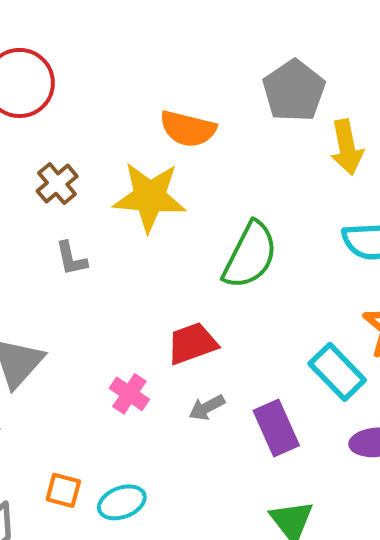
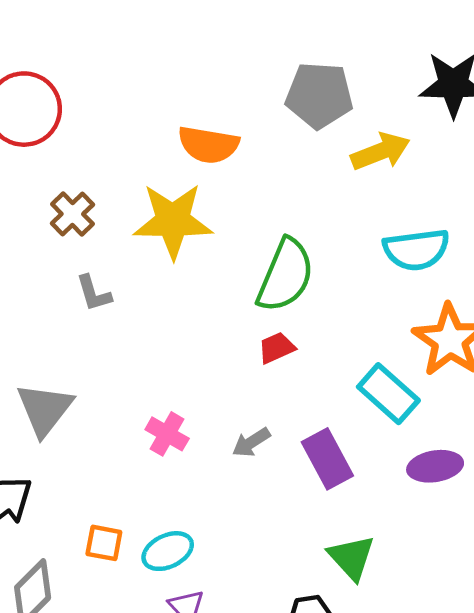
gray pentagon: (294, 91) -> (319, 95), turned -30
yellow arrow: (347, 147) -> (380, 152), turned -96
red trapezoid: (192, 343) -> (277, 348), moved, size x0.7

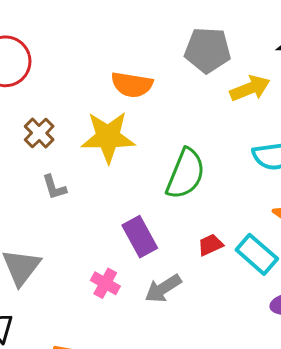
red trapezoid: (277, 348) -> (210, 245), moved
gray arrow: (251, 442) -> (163, 288), size x1.4
purple rectangle: (327, 459) -> (140, 237), moved

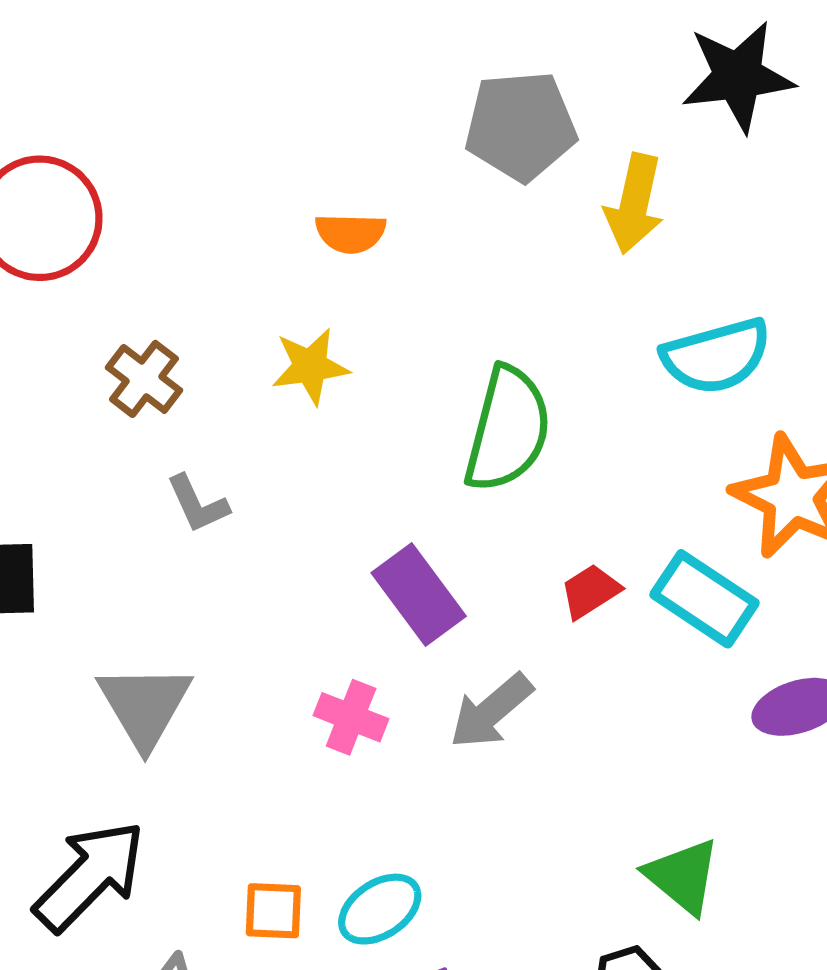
orange semicircle: (132, 85) -> (351, 233), size x0.7
yellow arrow: (250, 88) -> (634, 204), turned 132
yellow star: (108, 137) -> (310, 366), size x0.6

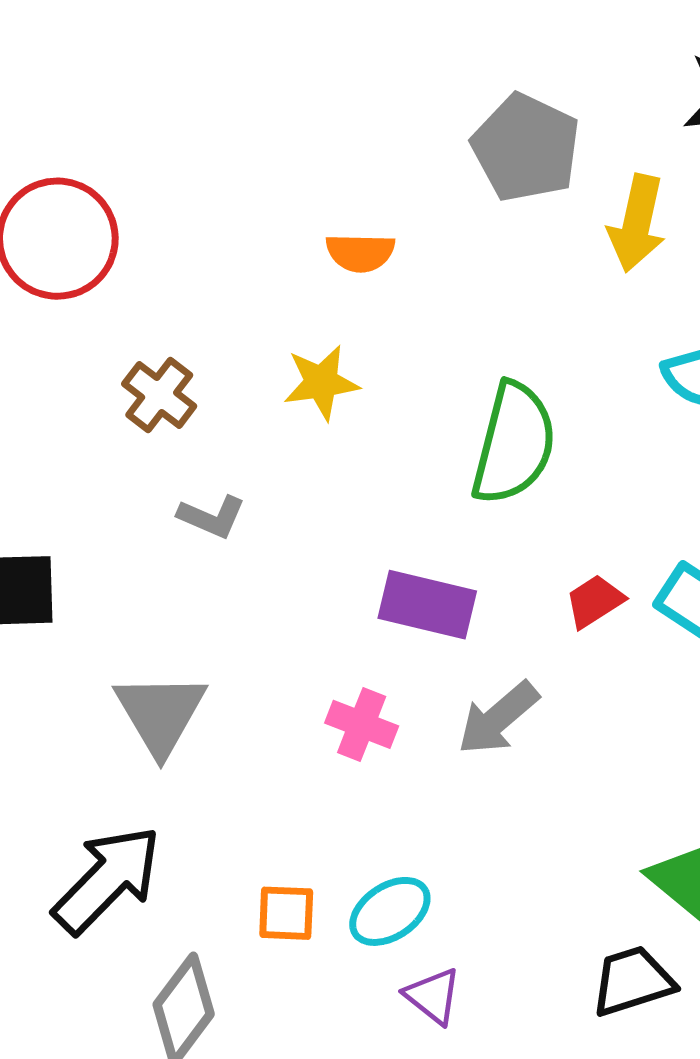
gray pentagon: (521, 126) -> (526, 148), turned 30
gray L-shape: (198, 504) -> (212, 517), turned -42
purple rectangle: (419, 594) -> (427, 605), turned -40

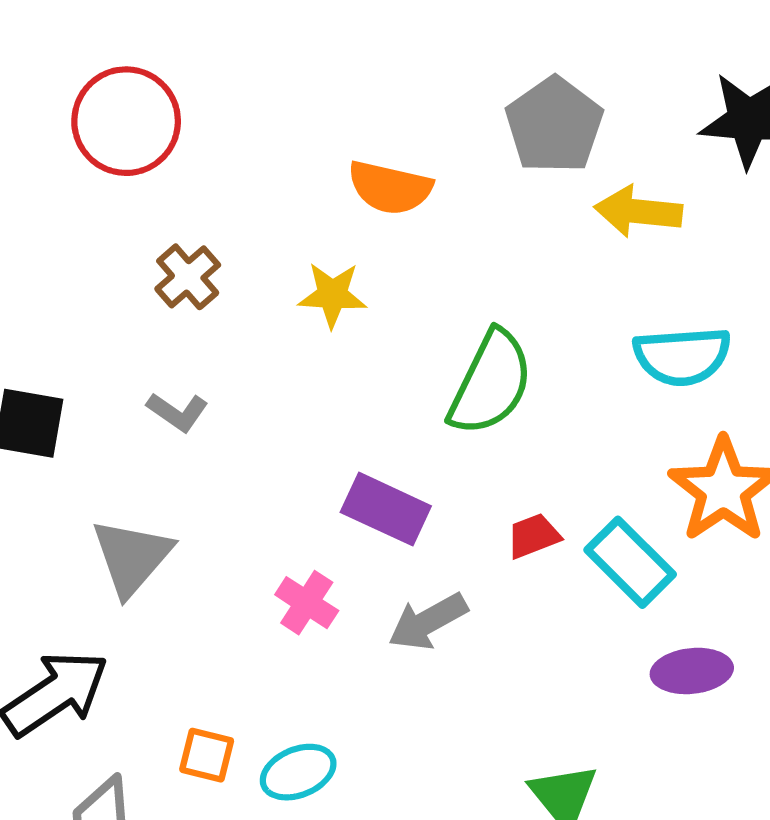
yellow arrow: (637, 223) -> (638, 211), turned 72
orange semicircle: (360, 253) -> (390, 188), size x1.4
gray L-shape: (212, 517) -> (177, 412), moved

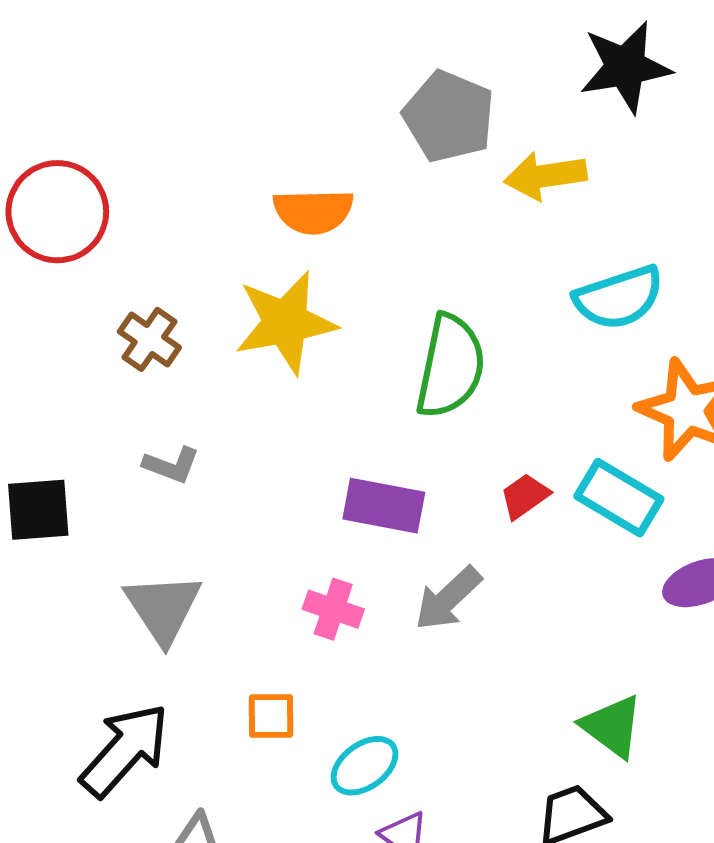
yellow star: (332, 295) -> (286, 322), size x1.6
orange square: (207, 755) -> (271, 716), moved

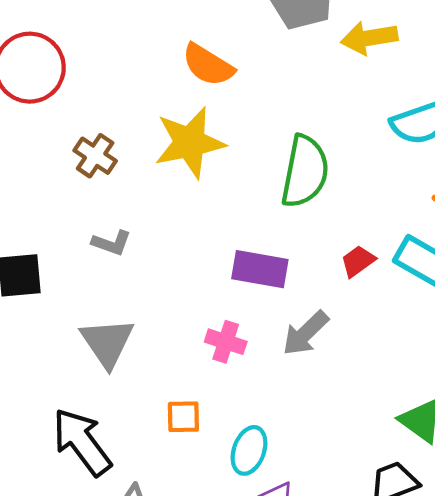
orange semicircle: (313, 211) -> (208, 65), turned 34
black arrow: (125, 750) -> (82, 442), turned -78
cyan ellipse: (365, 766) -> (249, 450), turned -33

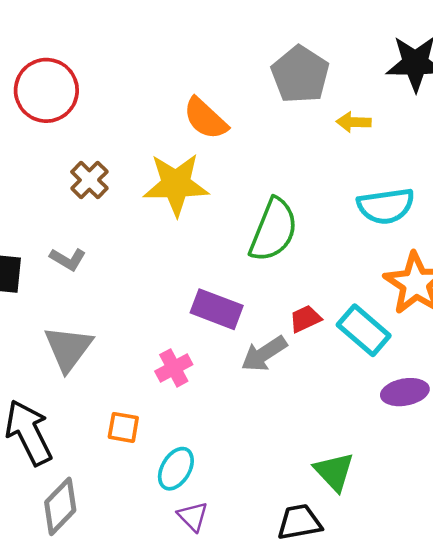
yellow arrow: (369, 38) -> (354, 122), size x0.7
gray L-shape: (112, 243) -> (68, 259), moved
gray arrow: (306, 333) -> (264, 354), moved
pink cross: (226, 342) -> (174, 368), turned 33

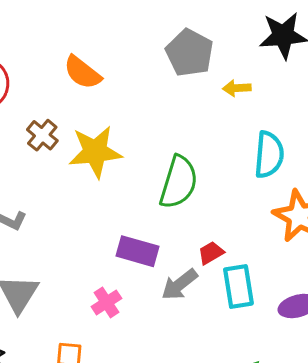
orange semicircle: (205, 119) -> (82, 72), moved
brown cross: (89, 180) -> (42, 135), moved
cyan semicircle: (386, 206) -> (269, 155), turned -72
cyan rectangle: (364, 330) -> (238, 286), moved, turned 45

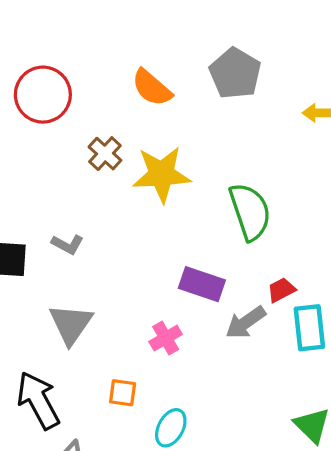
gray pentagon: (190, 53) -> (235, 73), moved
green semicircle: (179, 182) -> (250, 212), turned -38

